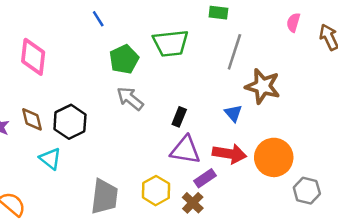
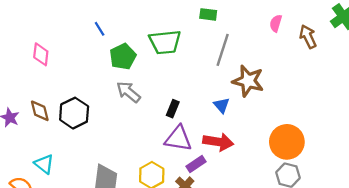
blue line: (98, 19) -> (100, 29), moved
pink diamond: (33, 57) -> (41, 54), size x0.7
orange circle: (274, 157) -> (287, 142), moved
cyan triangle: (50, 159) -> (44, 164), moved

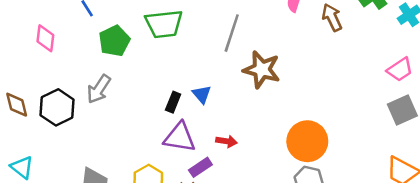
pink diamond: (41, 54) -> (45, 38), moved
gray arrow: (128, 92) -> (99, 89), moved, turned -95
blue triangle: (221, 105) -> (202, 94), moved
red arrow: (218, 142) -> (226, 141), size x0.6

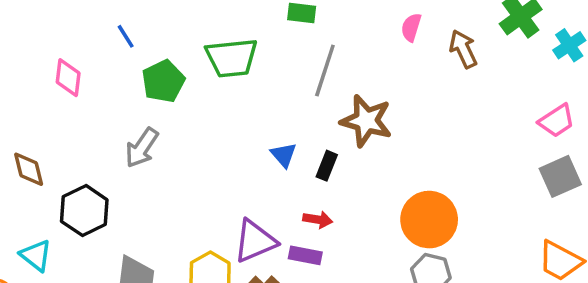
black rectangle: (173, 102) -> (327, 166), moved
black hexagon: (57, 107) -> (84, 211), moved
purple triangle: (180, 137) -> (255, 241), moved, turned -32
purple rectangle: (200, 167) -> (305, 255), moved, turned 45

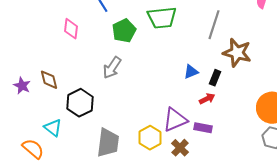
blue triangle: (284, 155) -> (191, 72), turned 49
red arrow: (318, 220) -> (207, 99), moved, turned -35

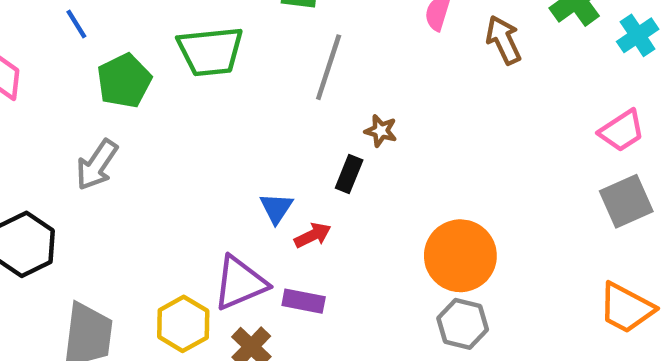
brown star: (237, 53) -> (381, 131), size x0.5
blue triangle: (191, 72) -> (276, 208), moved, turned -35
black rectangle: (215, 78) -> (349, 174), moved

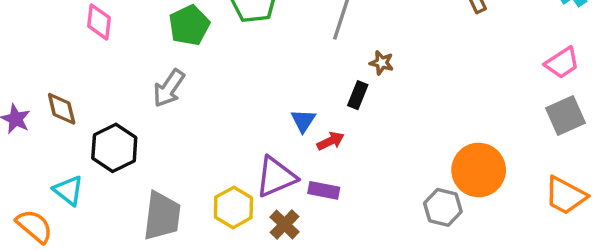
orange circle: (460, 256) -> (479, 170), moved

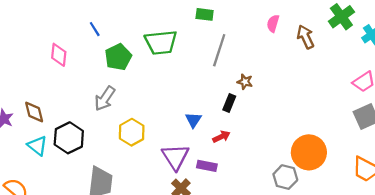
red arrow: (331, 141) -> (221, 137), moved
purple triangle: (276, 177) -> (175, 157), turned -40
cyan triangle: (68, 190) -> (37, 146), moved
yellow hexagon: (233, 207) -> (132, 132), moved

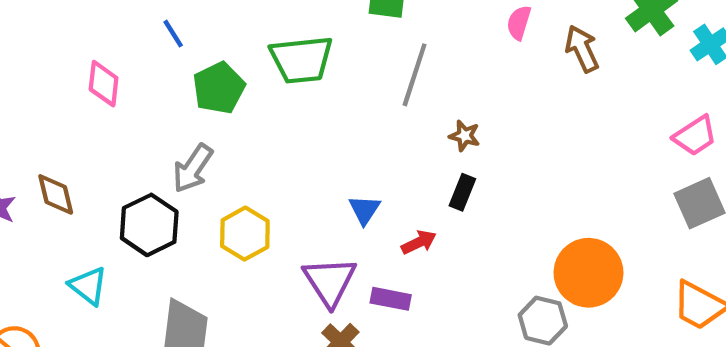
black rectangle: (229, 103) -> (462, 192), moved
black hexagon: (69, 138) -> (149, 225), moved
cyan triangle: (37, 146) -> (88, 286), moved

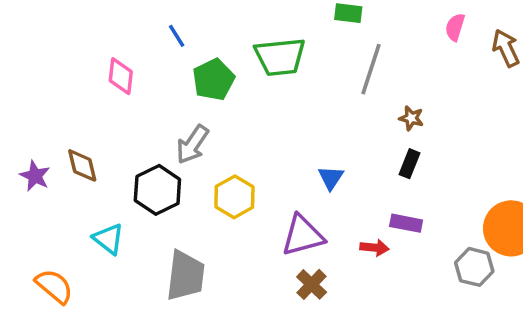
red arrow: (419, 242) -> (375, 248), moved, turned 32
purple triangle: (330, 281) -> (303, 235), turned 48
purple rectangle: (391, 299) -> (406, 223), moved

